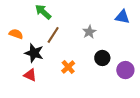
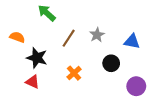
blue triangle: (122, 17) -> (132, 41), moved
brown line: (53, 35) -> (69, 38), moved
purple circle: (125, 70) -> (136, 86), moved

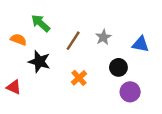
green arrow: (47, 13) -> (41, 23), moved
red triangle: (33, 82) -> (14, 87), moved
purple circle: (136, 86) -> (130, 92), moved

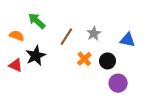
black star: (39, 62) -> (36, 56), turned 30
orange cross: (79, 78) -> (84, 59), moved
red triangle: (14, 87) -> (16, 65), moved

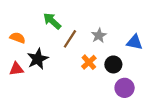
green arrow: (37, 21) -> (52, 21), moved
red triangle: (16, 65) -> (16, 69), turned -32

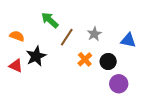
red triangle: (16, 69) -> (16, 66), turned 32

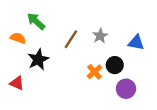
green arrow: (50, 20) -> (36, 21), moved
orange cross: (85, 59) -> (94, 72), moved
red triangle: (16, 66) -> (17, 83), moved

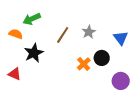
green arrow: (36, 21) -> (32, 19), turned -66
blue triangle: (136, 43) -> (121, 38), turned 42
purple circle: (126, 89) -> (121, 81), moved

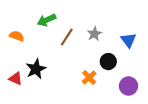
green arrow: (32, 19) -> (47, 20), moved
black star: (34, 53) -> (36, 69), moved
orange cross: (84, 64) -> (89, 77), moved

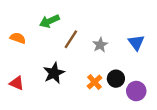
gray star: (94, 34) -> (100, 45), moved
black circle: (108, 62) -> (116, 79), moved
black star: (36, 69) -> (54, 73), moved

